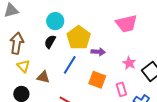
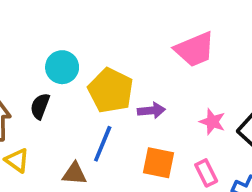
black semicircle: (50, 42) -> (40, 106), moved
brown triangle: (43, 77) -> (74, 174), moved

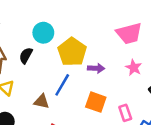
pink star: (212, 122) -> (134, 68), moved

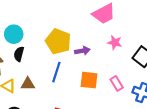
cyan circle: (43, 33) -> (14, 34), moved
brown triangle: (42, 101) -> (28, 84), moved

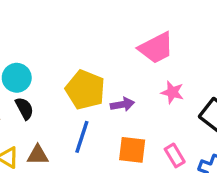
black semicircle: (19, 54) -> (24, 108), turned 136

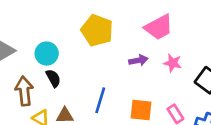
yellow pentagon: (85, 90) -> (97, 30), moved
purple arrow: (122, 104) -> (138, 60), moved

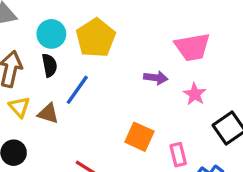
yellow pentagon: (97, 30) -> (96, 38), moved
blue line: (100, 100) -> (77, 90), moved

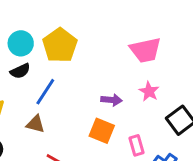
black semicircle: (50, 65) -> (20, 71), turned 78
purple arrow: (156, 78) -> (111, 100), moved
brown triangle: (48, 113) -> (35, 124), moved

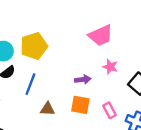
yellow pentagon: (60, 45) -> (34, 46), turned 30
brown triangle: (35, 124) -> (48, 109), moved

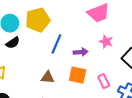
blue line: (30, 84) -> (56, 44), moved

